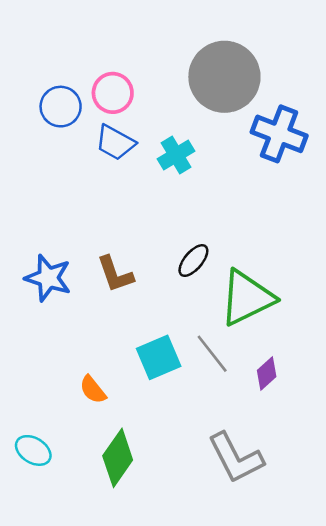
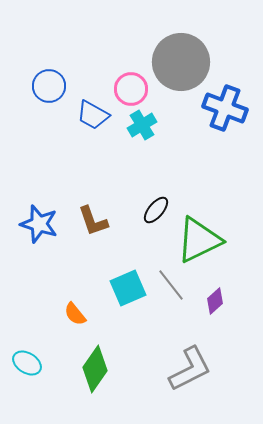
pink circle: (113, 93) -> (131, 89), moved
gray L-shape: (236, 458) -> (190, 369), turned -90

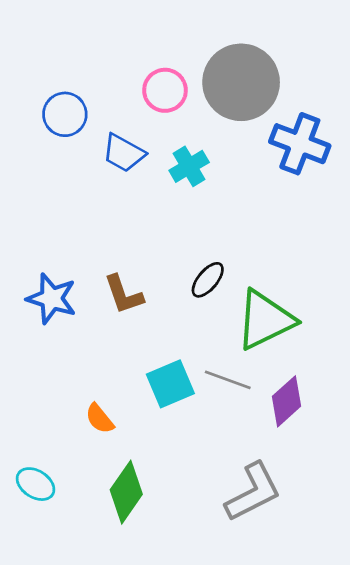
pink circle: (131, 89) -> (165, 90), moved
gray line: (171, 285) -> (228, 380), turned -32
purple diamond: (215, 301) -> (286, 401), size x1.4

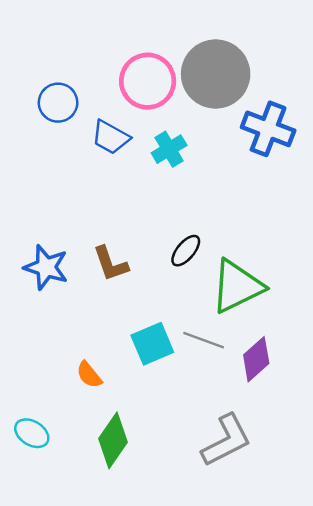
pink circle: (165, 90) -> (148, 81), size x1.4

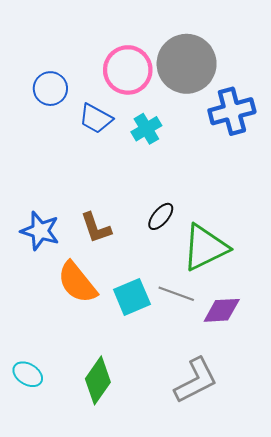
blue cross: (268, 129) -> (232, 111), turned -36
purple diamond: (256, 359) -> (222, 310), turned 39
orange semicircle: (89, 375) -> (77, 282), moved, size x1.8

